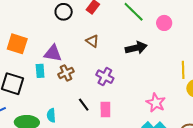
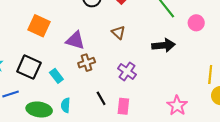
cyan rectangle: (40, 71) -> (56, 76), moved, turned -40

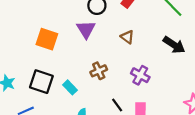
purple triangle: (75, 40) -> (86, 29), moved, turned 48
black arrow: (163, 45) -> (174, 45), turned 45

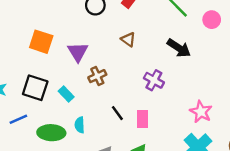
purple triangle: (86, 29) -> (78, 52), moved
purple cross: (140, 75) -> (154, 80), moved

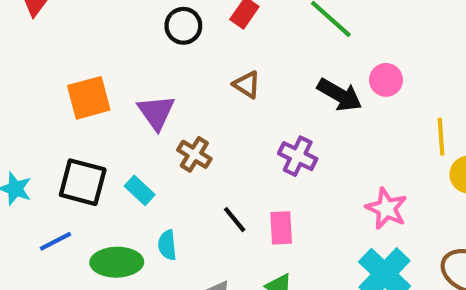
pink circle: (212, 20) -> (386, 80), moved
orange square: (41, 42) -> (89, 98), turned -30
brown cross: (97, 76) -> (194, 154), turned -30

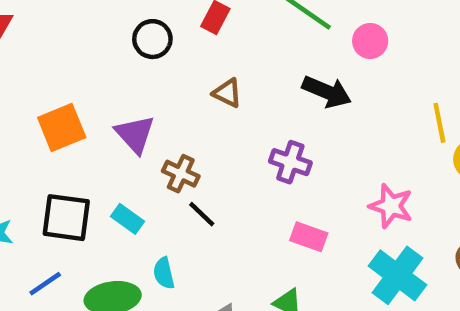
pink circle: (386, 80) -> (370, 41), moved
black line: (235, 220) -> (202, 214), moved
pink rectangle: (281, 228) -> (309, 237), moved, turned -60

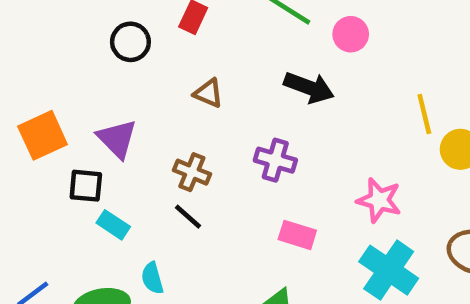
brown cross: (181, 174) -> (192, 172), moved
black square: (66, 218) -> (86, 186), moved, size x0.7

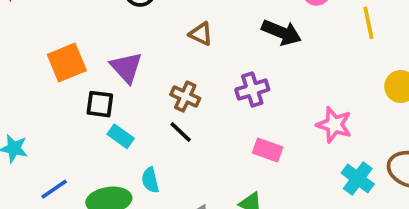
yellow line: (424, 114) -> (368, 23), moved
purple cross: (275, 160) -> (252, 90), turned -36
cyan cross: (389, 270) -> (358, 179), moved, size x0.7

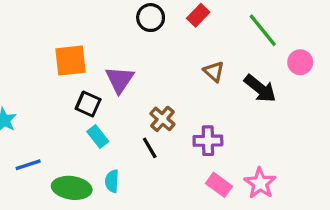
brown triangle: (201, 34) -> (214, 72), moved
purple cross: (252, 90) -> (208, 141), moved
pink star: (334, 125) -> (260, 183), moved

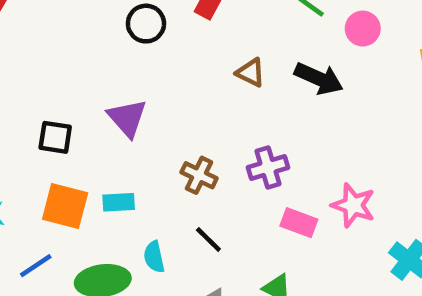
orange square: (70, 60) -> (65, 206), moved, turned 36
black square: (88, 104) -> (55, 137), moved
brown cross: (162, 119) -> (199, 175), moved
cyan rectangle: (98, 137) -> (119, 202), turned -40
black line: (150, 148) -> (208, 240), moved

